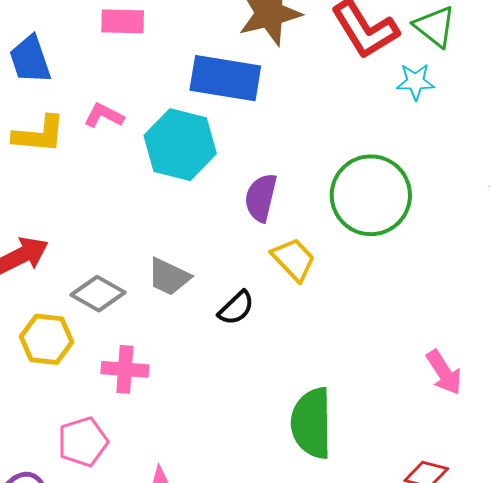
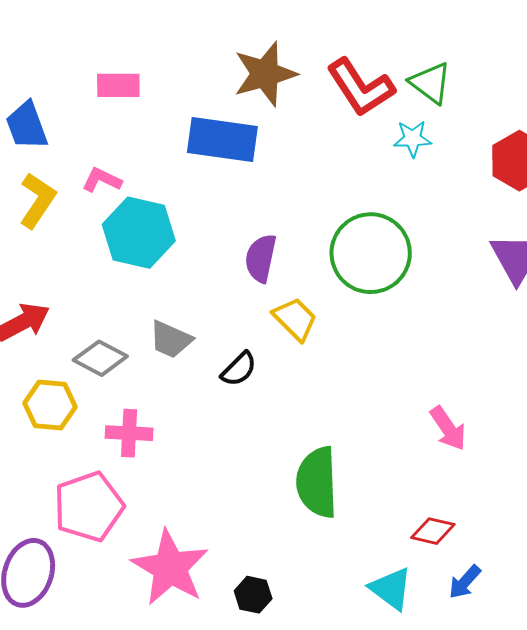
yellow L-shape: (39, 134) -> (37, 200), turned -60
cyan hexagon: (180, 145) -> (139, 233), moved
pink pentagon: (83, 442) -> (89, 507), size x1.4

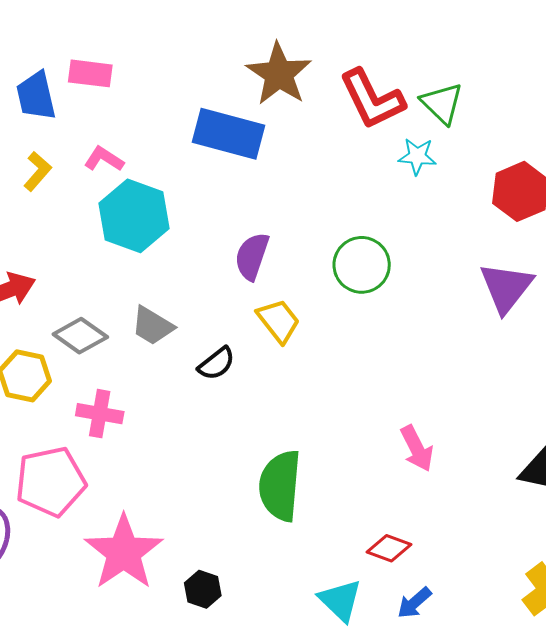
brown star: (265, 74) -> (279, 74), turned -30
pink rectangle: (118, 85) -> (90, 73), moved
yellow L-shape: (37, 200) -> (38, 171), size x0.7
green circle: (371, 253) -> (362, 265), size x0.7

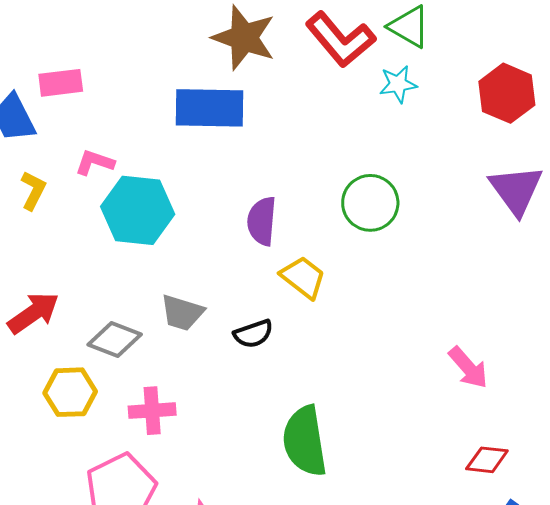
black semicircle: (216, 364) -> (253, 334), turned 33
green semicircle: (280, 486) -> (305, 441), moved
red diamond: (389, 548) -> (487, 460), moved

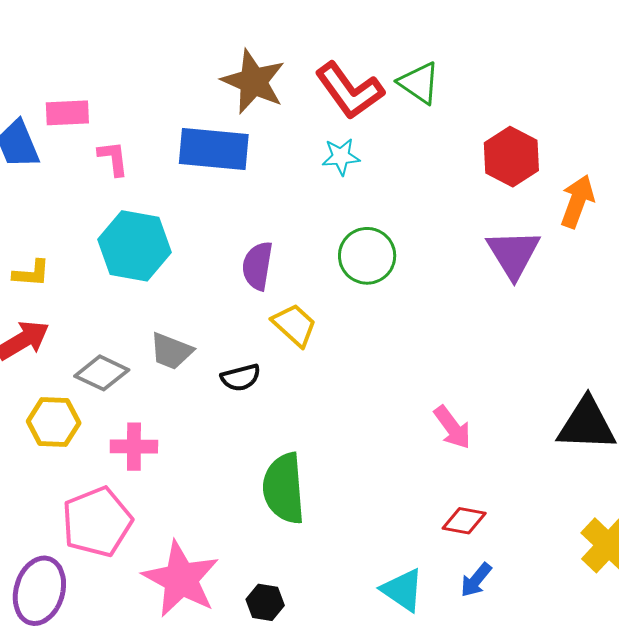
cyan star: (398, 84) -> (341, 157), moved
pink L-shape: (95, 163) -> (113, 158), moved, turned 60
yellow L-shape: (33, 190) -> (31, 273), moved, turned 63

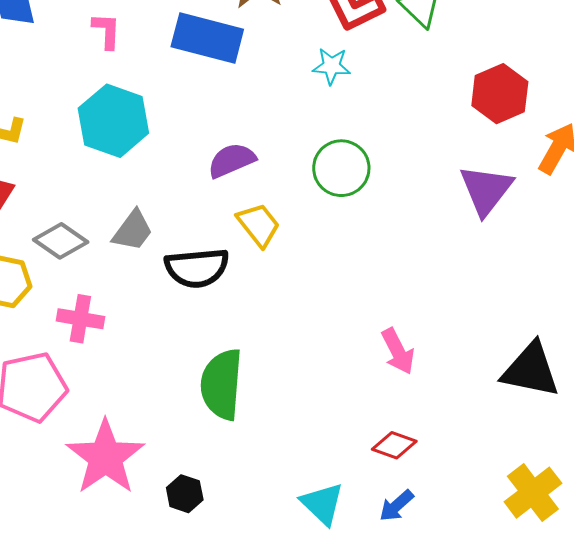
purple semicircle: (258, 266) -> (232, 160), turned 48
gray trapezoid: (171, 351) -> (133, 231), turned -84
black semicircle: (241, 378) -> (197, 268), size x1.6

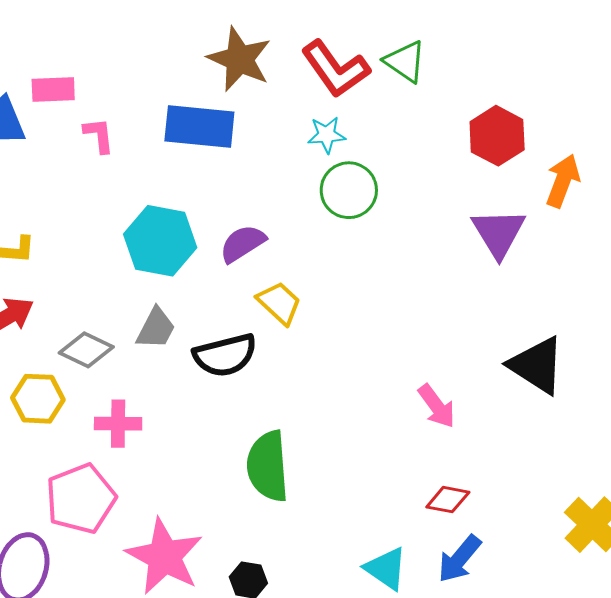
cyan hexagon: (113, 121) -> (160, 241), moved
green circle: (341, 168) -> (349, 190), moved
black triangle: (531, 370) -> (537, 365), moved, turned 30
blue arrow: (396, 506) -> (459, 559), size x1.4

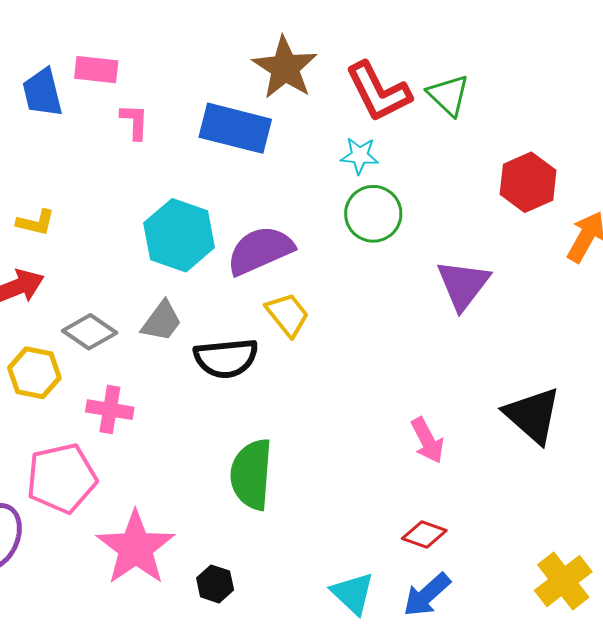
purple triangle: (499, 233) -> (463, 285), moved
purple semicircle: (243, 244) -> (260, 250), size x1.4

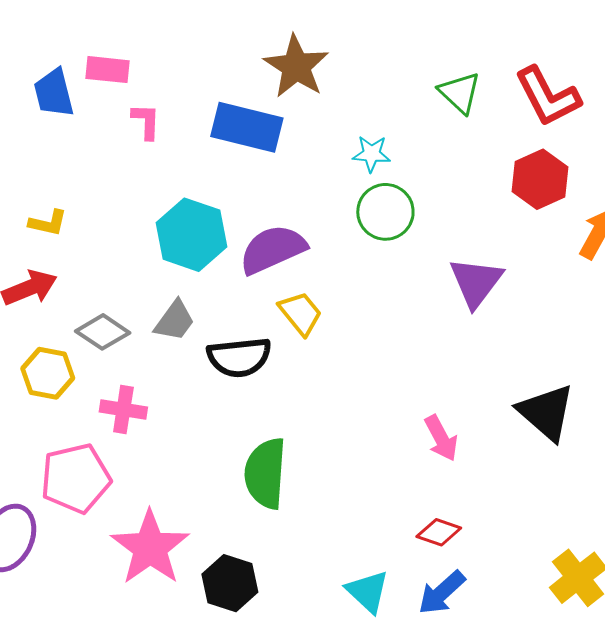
red L-shape: (378, 92) -> (548, 97), moved
black hexagon: (215, 584) -> (230, 583), size x1.5

